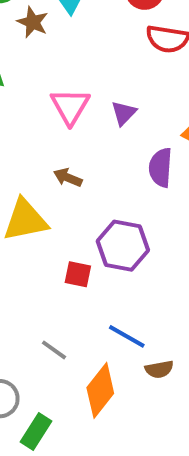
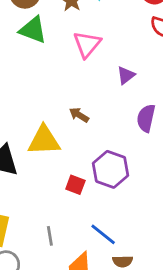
pink triangle: (70, 106) -> (87, 44), moved
gray line: (54, 350) -> (50, 236), turned 36

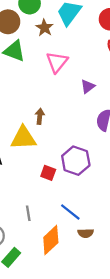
brown arrow: (79, 115) -> (40, 116), moved, turned 64

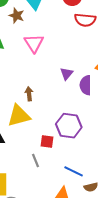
purple triangle: (88, 86) -> (67, 74), moved
gray line: (28, 213) -> (36, 160), moved

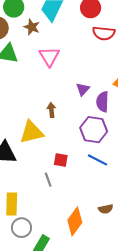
brown arrow: (29, 94) -> (51, 110), moved
purple hexagon: (69, 126) -> (94, 130), moved
blue line: (74, 171) -> (98, 160), moved

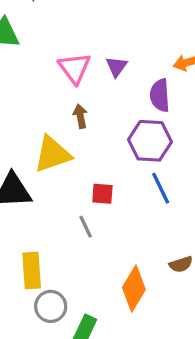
pink triangle: (49, 56) -> (75, 68), moved
purple triangle: (83, 89) -> (117, 67), moved
blue line: (98, 160) -> (161, 188), turned 42

